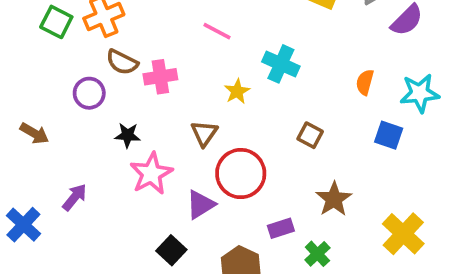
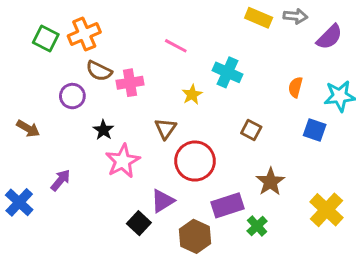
black star: (128, 135) -> (103, 130), turned 30
purple triangle: (201, 205) -> (163, 201), moved
purple rectangle: (281, 228) -> (228, 205), size x1.5

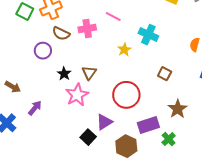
pink cross: (130, 83) -> (87, 28), moved
brown arrow: (28, 129) -> (13, 87), moved
brown triangle: (165, 129) -> (89, 73), moved

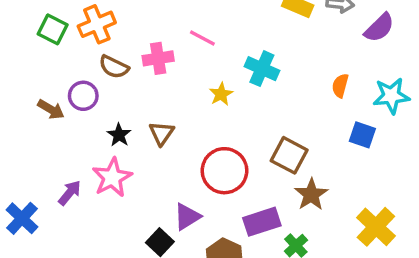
brown square: (165, 74) -> (289, 155), moved, size x1.5
brown arrow: (13, 87) -> (51, 109), moved
pink star: (77, 95) -> (112, 177), moved

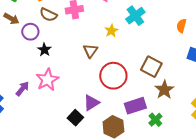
cyan cross: (262, 69) -> (135, 16), turned 30
brown arrow: (51, 109) -> (11, 19), moved
brown triangle: (162, 133) -> (90, 51), moved
black star: (119, 135) -> (44, 50), moved

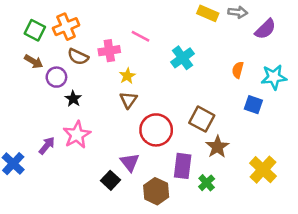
yellow star: (111, 31) -> (127, 76), moved
purple triangle: (91, 103) -> (130, 162), turned -36
purple rectangle: (135, 106) -> (183, 166), turned -65

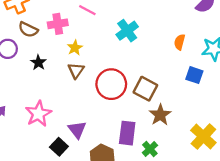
black star: (73, 99) -> (38, 63), moved
red circle: (156, 130) -> (111, 84), moved
pink star: (77, 135) -> (38, 114), moved

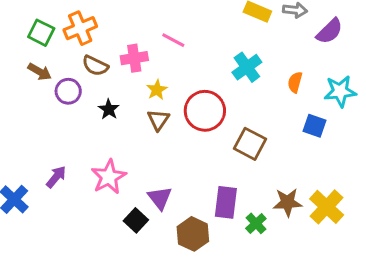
cyan cross: (127, 31) -> (247, 67), moved
red circle: (111, 84) -> (205, 111), moved
brown star: (160, 115) -> (288, 202), moved, turned 30

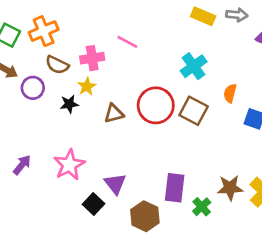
orange semicircle: (295, 82) -> (230, 93), moved
yellow star: (157, 90) -> (87, 86), moved
black star: (109, 109) -> (69, 104), turned 30
brown triangle: (158, 120) -> (114, 113), turned 40
brown square: (250, 144) -> (194, 111), moved

